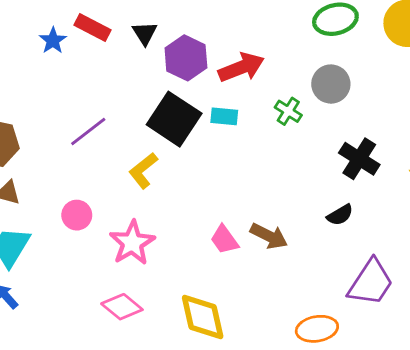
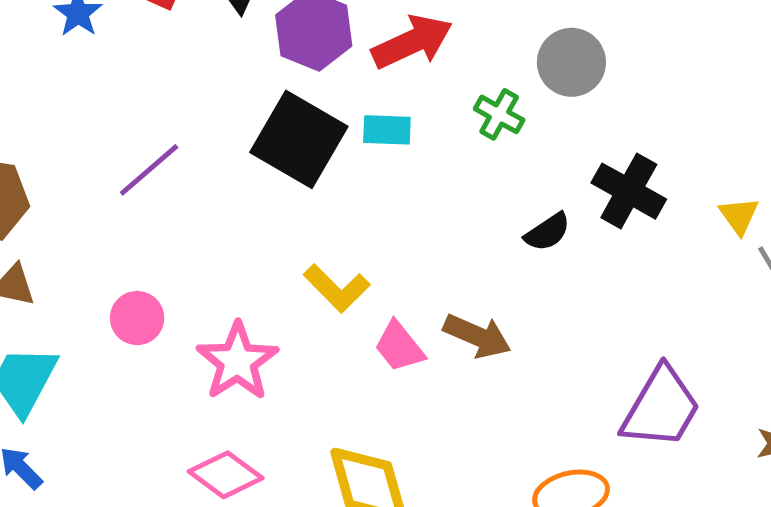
yellow L-shape: (143, 171) -> (337, 288), moved, turned -93
black semicircle: (340, 215) -> (547, 232), moved

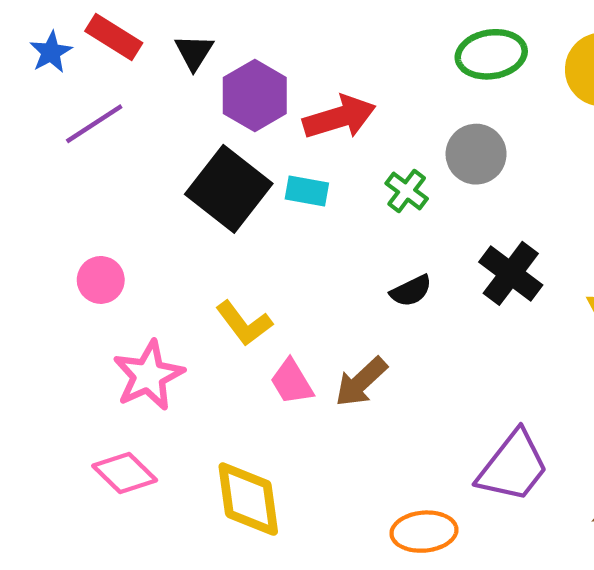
purple line: (149, 170) -> (94, 124), moved
black semicircle: (547, 232) -> (411, 291), moved
pink circle: (137, 318) -> (101, 280), moved
brown arrow: (477, 336) -> (361, 382), turned 106

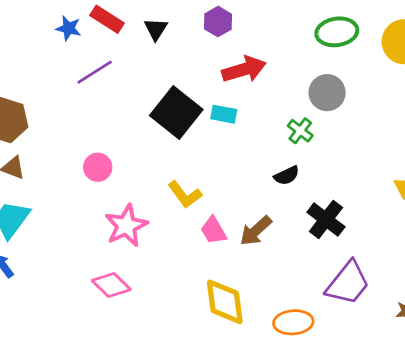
blue star: (51, 52) -> (69, 28), turned -30
purple hexagon: (255, 96) -> (218, 22), moved, size x0.7
green cross: (407, 191) -> (300, 131), moved
black cross: (511, 273) -> (326, 219), moved
yellow diamond: (248, 499) -> (225, 302), moved

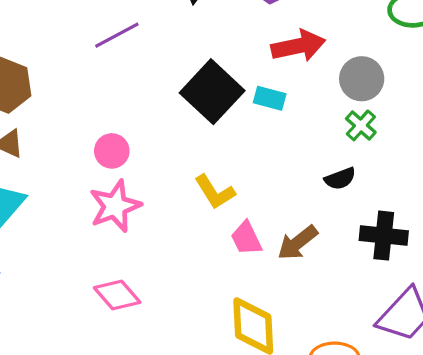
gray circle: (327, 93) -> (362, 79), moved
black cross: (326, 219) -> (384, 236), turned -36
pink star: (126, 226) -> (115, 206), moved

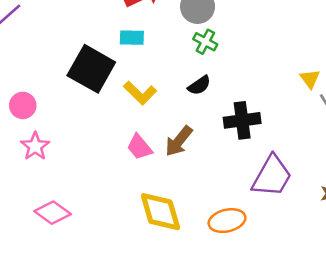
black square: (212, 92) -> (91, 69), moved
yellow L-shape: (215, 192) -> (140, 93), moved
pink star: (115, 206) -> (35, 146), size x0.7

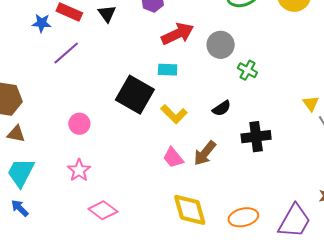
green cross: (205, 42) -> (247, 70), moved
pink star: (35, 146) -> (79, 170), moved
purple trapezoid: (272, 176) -> (294, 221), moved

